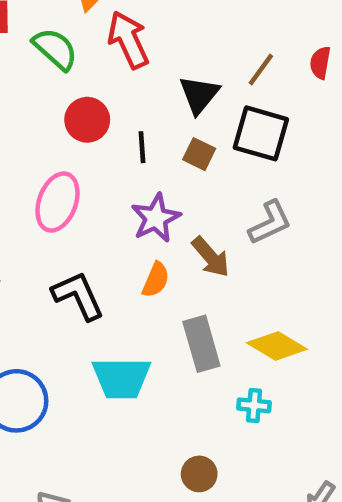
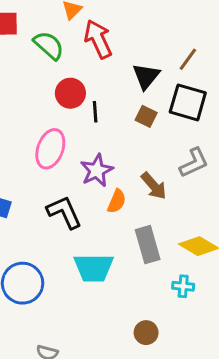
black line: (142, 147) -> (95, 112), moved
purple star: (156, 218) -> (97, 170), moved

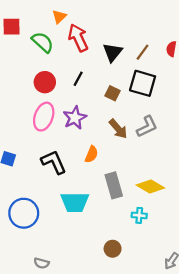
black triangle: (146, 76) -> (113, 52), moved
red circle: (70, 93) -> (45, 82), moved
black line: (95, 112) -> (78, 79), moved, turned 32
purple star: (97, 170) -> (75, 118), moved
brown arrow: (154, 186) -> (118, 129), moved

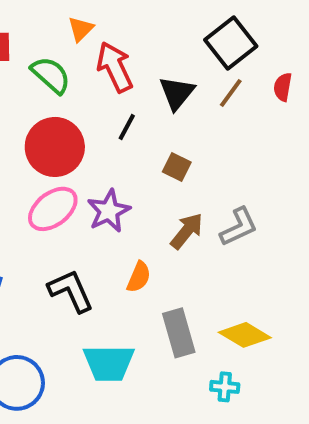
black line: (78, 79) -> (127, 127), moved
red circle: (45, 82) -> (55, 147), size x1.5
black square: (143, 83) -> (231, 43), moved, turned 36
pink ellipse: (44, 117) -> (53, 209), turned 32
brown arrow: (118, 129) -> (187, 231), turned -100

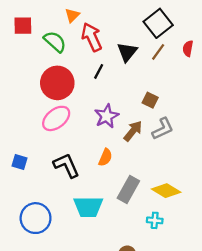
brown square: (177, 167) -> (150, 100), moved
purple star: (109, 211) -> (107, 116), moved
gray rectangle: (179, 333) -> (128, 189), turned 45

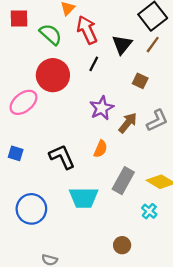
brown square: (150, 100) -> (140, 81), moved
pink ellipse: (56, 118) -> (23, 102), moved
cyan cross: (155, 220) -> (149, 211), turned 35

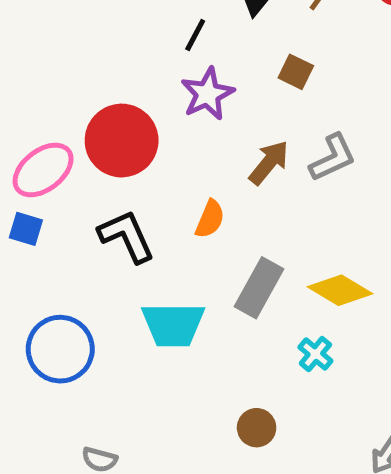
red circle: (53, 75) -> (122, 141), moved
pink ellipse: (23, 102) -> (43, 170), moved
purple star: (102, 108) -> (207, 94), moved

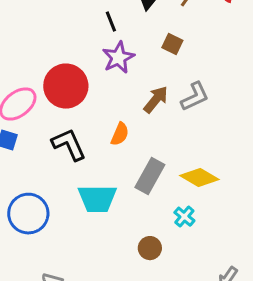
black line: (195, 35) -> (111, 21), turned -50
brown circle: (257, 428) -> (150, 248), moved

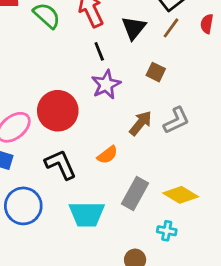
orange semicircle: (120, 134) -> (107, 155), turned 30
blue circle: (28, 214) -> (23, 206), moved
cyan cross: (184, 217) -> (167, 231), turned -30

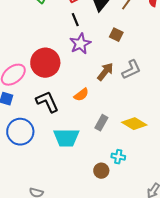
gray rectangle: (135, 193) -> (101, 123), size x0.7
cyan cross: (167, 231) -> (118, 157), moved

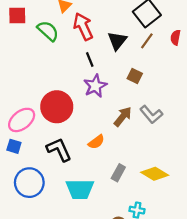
gray L-shape: (131, 70) -> (151, 114), turned 75

